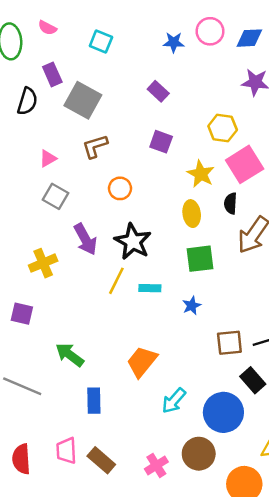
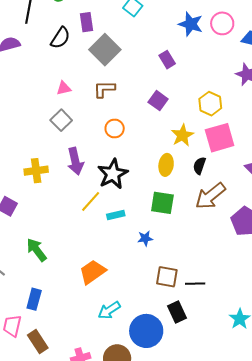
blue star: (174, 42) -> (191, 24), size x1.4
cyan rectangle: (150, 288) -> (116, 215), turned -30
blue rectangle: (94, 401) -> (34, 299), moved

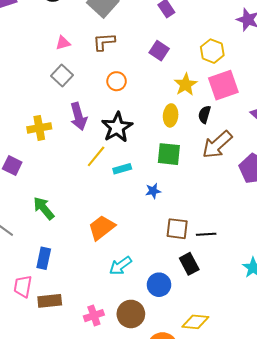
blue circle: (146, 331) -> (159, 285), size x0.7
brown rectangle: (38, 341) -> (50, 301), turned -60

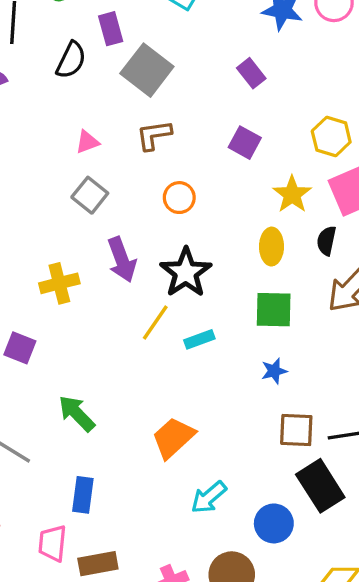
blue star: (153, 191) -> (274, 371), moved
black rectangle: (189, 264) -> (320, 486), size x1.4

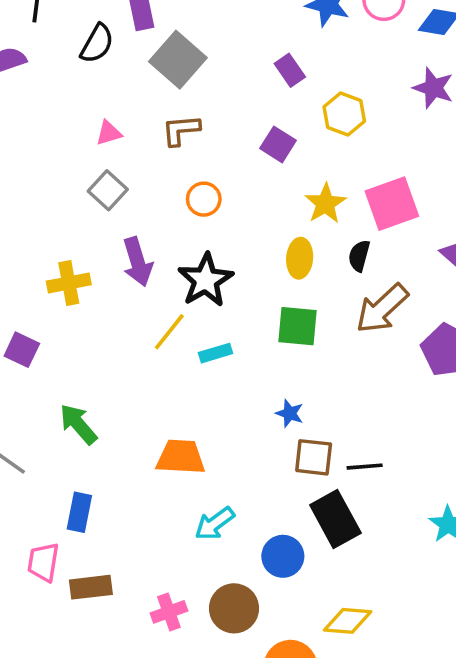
yellow hexagon: (331, 137) -> (344, 114), moved
blue star: (274, 371) -> (290, 413), moved, turned 30
orange trapezoid: (173, 438) -> (181, 457), turned 42

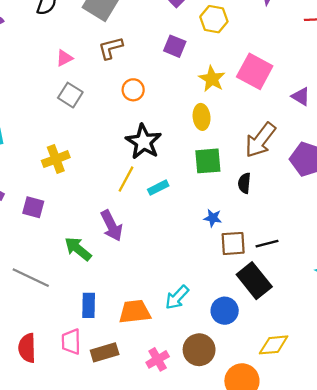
pink square: (392, 204) -> (255, 71), turned -32
black semicircle: (359, 256) -> (244, 183), moved
purple arrow: (138, 262) -> (112, 226), moved
orange trapezoid: (181, 457) -> (135, 312), moved

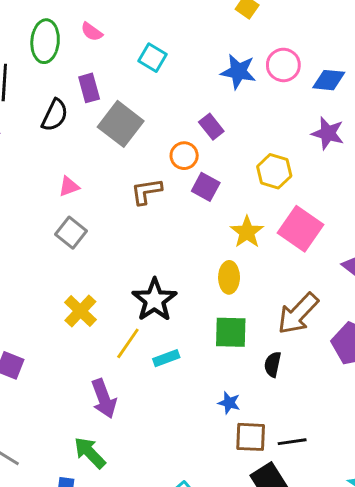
yellow hexagon: (214, 19) -> (274, 171), moved
brown L-shape: (111, 48) -> (146, 191), moved
orange circle: (133, 90) -> (184, 156), moved
yellow cross: (56, 159) -> (80, 311), moved, turned -32
green arrow: (78, 249) -> (90, 453), moved

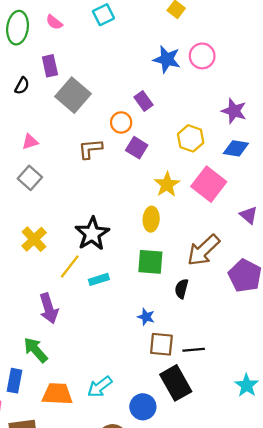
cyan square: (152, 58) -> (103, 15), moved, turned 30
blue diamond: (329, 80) -> (236, 148), moved
black semicircle: (55, 115) -> (22, 86), size x0.7

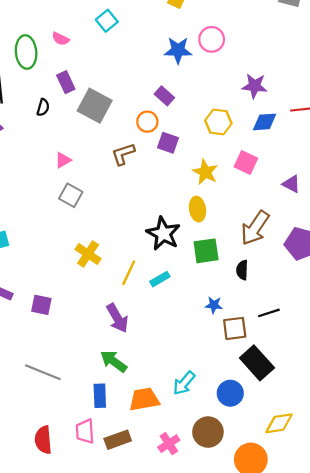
pink square: (209, 184) -> (246, 163), size x0.7
black star: (92, 234) -> (163, 234), moved
black line: (194, 350) -> (269, 313), moved

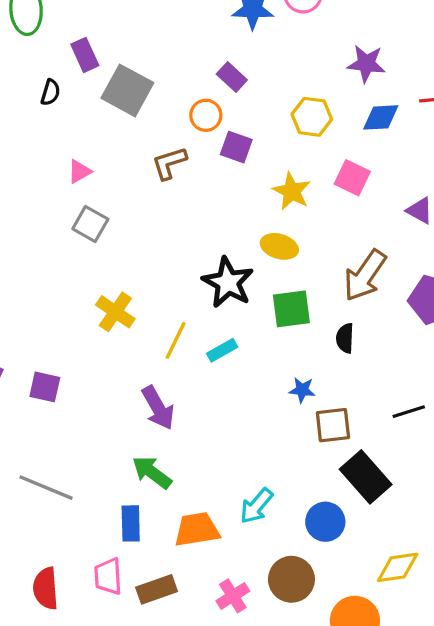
yellow ellipse: (197, 209) -> (279, 246), turned -65
black line: (269, 313) -> (409, 412), moved

